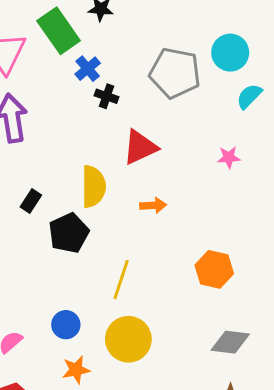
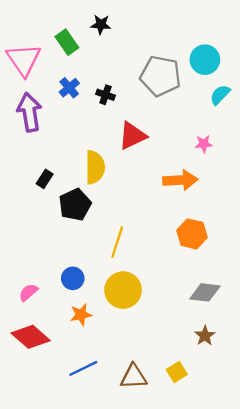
green rectangle: (59, 31) -> (67, 42), size x0.7
blue cross: (88, 69) -> (69, 88), moved
orange arrow: (153, 205) -> (180, 180), moved, size x1.6

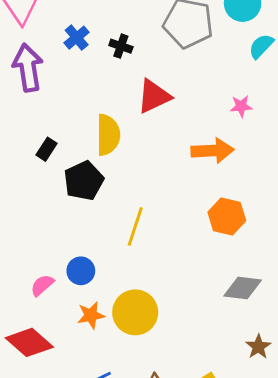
yellow circle: (123, 290) -> (135, 312), moved
pink semicircle: (28, 292) -> (42, 285), moved
brown star: (205, 336) -> (258, 347), moved

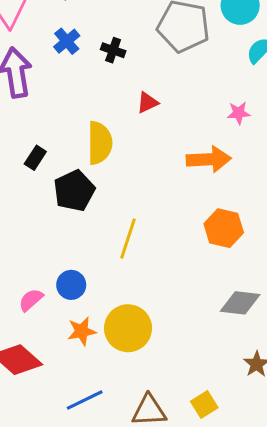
red triangle: (154, 96) -> (147, 103), size x0.6

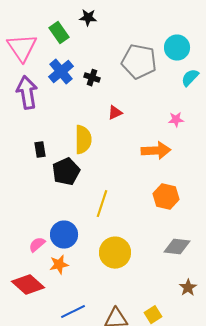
blue cross: (67, 41) -> (61, 72), size x1.4
black rectangle: (35, 158) -> (40, 150), turned -42
blue circle: (71, 285) -> (64, 235), size x1.4
yellow circle: (128, 328) -> (115, 253), moved
orange star: (82, 331) -> (59, 265), moved

